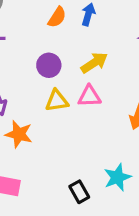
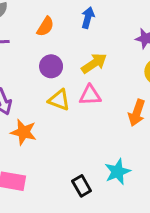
orange semicircle: (57, 17) -> (45, 27), moved
yellow triangle: (57, 101) -> (59, 100), turned 30

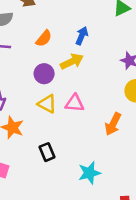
yellow arrow: (94, 63) -> (72, 61), moved
black rectangle: (82, 186) -> (47, 152), moved

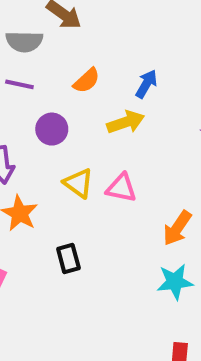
purple circle: (44, 74) -> (52, 129), moved
cyan star: (89, 173) -> (175, 282), moved

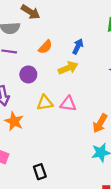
yellow triangle: (78, 183) -> (45, 103), turned -42
black rectangle: (68, 259) -> (40, 172), moved

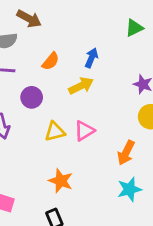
pink triangle: (68, 104) -> (84, 131), turned -36
orange star: (14, 121) -> (61, 181), moved

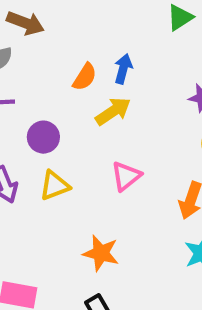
orange semicircle: (51, 61) -> (85, 77), moved
yellow triangle: (55, 132) -> (55, 186), moved

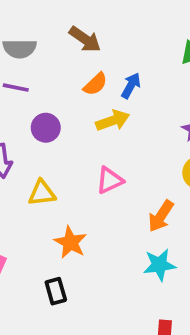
brown arrow: (25, 23) -> (85, 39), moved
yellow triangle: (55, 186) -> (42, 193), moved

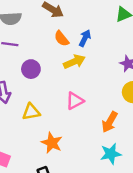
orange semicircle: (95, 84) -> (62, 39), turned 98

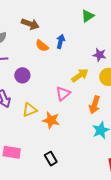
yellow arrow: (74, 62) -> (80, 75), moved
orange star: (52, 143) -> (51, 120), moved

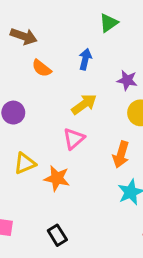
blue arrow: (61, 41) -> (85, 59), moved
yellow arrow: (80, 75) -> (84, 104), moved

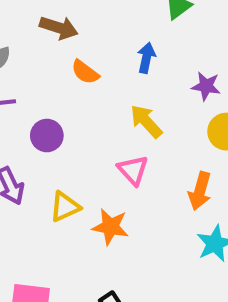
yellow arrow: (84, 104) -> (146, 121), turned -95
pink triangle: (74, 139) -> (133, 170), turned -30

